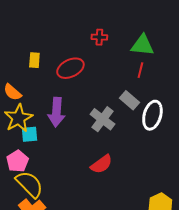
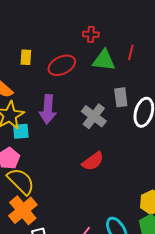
green triangle: (142, 45) -> (104, 60), moved
red line: (140, 70) -> (131, 52), moved
gray rectangle: (129, 100) -> (121, 97), turned 42

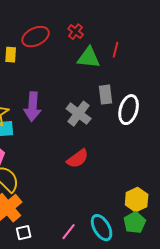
red cross: (91, 34) -> (76, 32), turned 35
red ellipse: (62, 65) -> (36, 37), moved

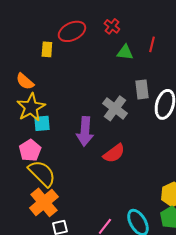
green triangle: (89, 58) -> (125, 52), size x0.7
purple arrow: (33, 107) -> (85, 131), moved

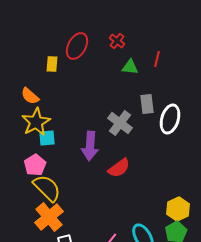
red ellipse: (72, 31) -> (77, 46), turned -36

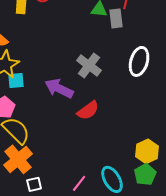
gray rectangle: (147, 104) -> (116, 18), moved
purple arrow: (90, 146) -> (59, 88), turned 112

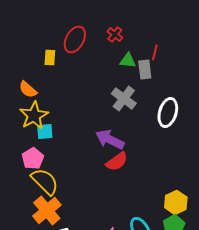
gray cross: (89, 65) -> (124, 98), moved
purple arrow: (59, 88) -> (110, 139), moved

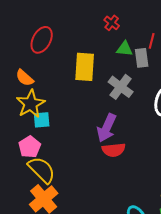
red ellipse: (75, 39) -> (42, 40), moved
yellow rectangle: (50, 57) -> (85, 67), moved, size x1.8
purple arrow: (110, 139) -> (107, 128), turned -92
red semicircle: (117, 161) -> (114, 150), turned 30

